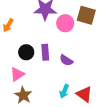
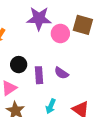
purple rectangle: (45, 52) -> (39, 75), moved
cyan arrow: (64, 91) -> (51, 106), moved

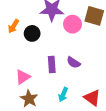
black circle: (19, 65) -> (32, 33), moved

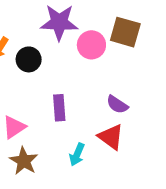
purple semicircle: (74, 62) -> (117, 105), moved
red triangle: (92, 98) -> (111, 137), moved

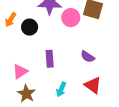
red triangle: (111, 137) -> (93, 85), moved

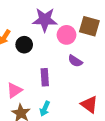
purple semicircle: (88, 57) -> (75, 61), moved
cyan arrow: (61, 89) -> (45, 109), moved

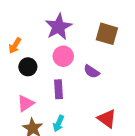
purple star: (45, 20) -> (59, 27), turned -30
pink circle: (67, 35) -> (63, 56), moved
black circle: (24, 45) -> (28, 67), moved

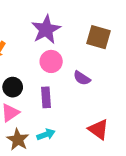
black circle: (28, 67) -> (13, 87), moved
cyan arrow: (59, 123) -> (46, 134), turned -133

